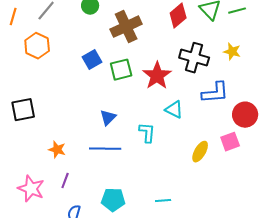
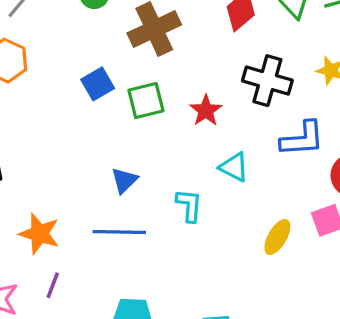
red star: (157, 76) -> (206, 111), size x0.7
orange star: (57, 150) -> (39, 234), size x1.4

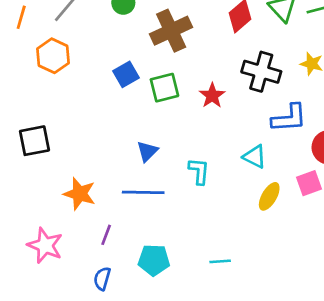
cyan triangle: (234, 167) -> (255, 157), moved
purple line: (53, 285) -> (106, 235), moved

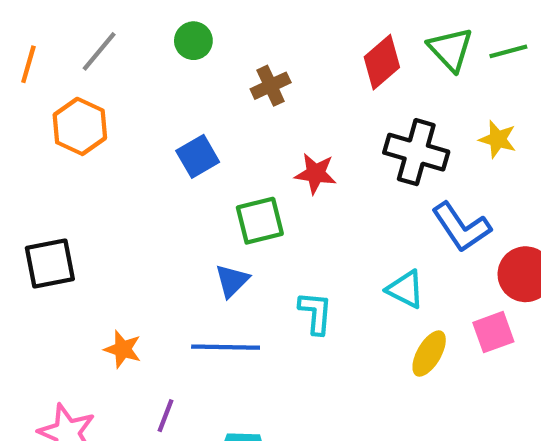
brown cross: (171, 31) -> (271, 86), size x0.6
green square: (164, 88) -> (260, 221), moved
red star: (212, 96) -> (316, 174), moved, turned -30
blue L-shape: (289, 118) -> (461, 227), turned 60
orange star: (80, 194) -> (123, 349), size x0.7

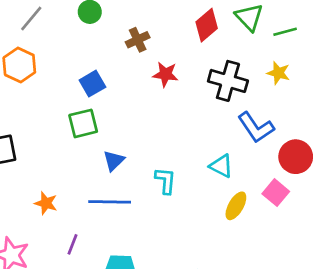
green line: (508, 51) -> (285, 32), moved
red star: (316, 174) -> (165, 74), moved
green square: (260, 221) -> (83, 123), moved
pink square: (493, 332) -> (276, 193), turned -30

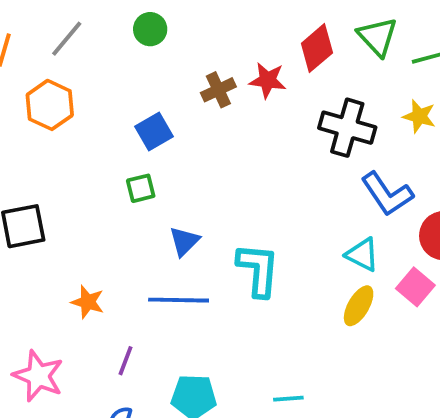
brown cross: (138, 40) -> (218, 90), moved
red star: (165, 74) -> (268, 80), moved
green square: (83, 123) -> (141, 188), size x0.7
cyan triangle: (221, 166) -> (362, 255), moved
cyan L-shape: (165, 181) -> (258, 270), size x1.4

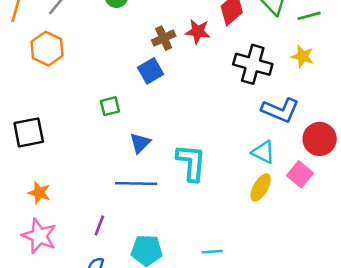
blue square: (154, 131) -> (151, 71), moved
blue L-shape: (387, 194) -> (280, 110), turned -33
orange star: (88, 302) -> (39, 193), moved

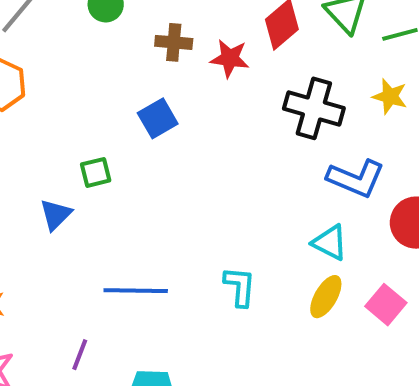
brown cross: (164, 38) -> (174, 42), moved, turned 30
blue triangle: (140, 143) -> (56, 215), moved
cyan L-shape: (191, 163) -> (240, 287), moved, size x0.7
pink square: (300, 174) -> (386, 305), moved

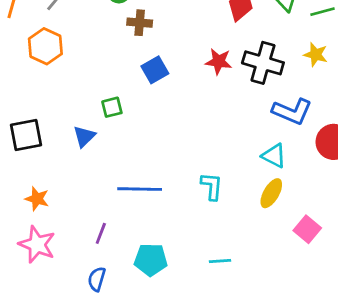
brown cross: (174, 42) -> (140, 23), moved
red star: (230, 58) -> (219, 62), moved
pink square: (386, 305) -> (307, 229), moved

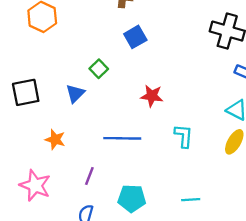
red star: (219, 62) -> (152, 96), moved
green square: (112, 107) -> (99, 69), turned -30
orange star: (37, 199) -> (55, 139), moved

